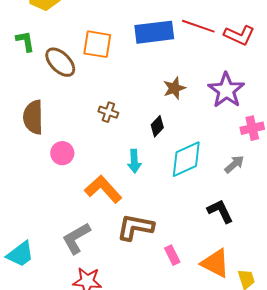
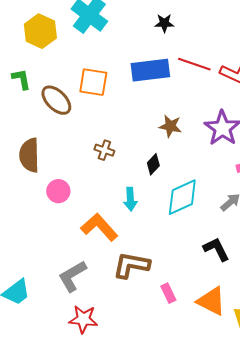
brown star: (174, 88) -> (170, 126), turned 30

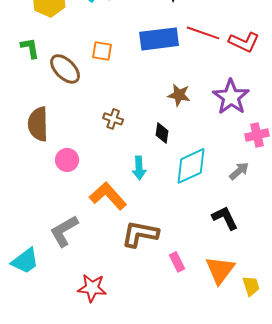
orange square: (93, 82) -> (102, 51), size x0.7
black diamond: (153, 164) -> (162, 133), turned -35
gray L-shape: (72, 276) -> (64, 231), moved
orange triangle: (211, 301) -> (220, 270), turned 40

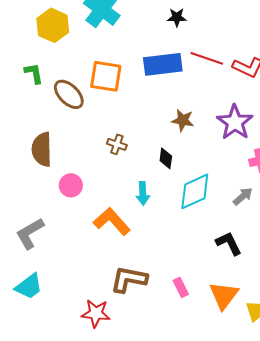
orange square: (102, 51) -> (106, 76), size x1.6
gray L-shape: (64, 231) -> (30, 233), moved
brown L-shape: (140, 234) -> (129, 279), moved

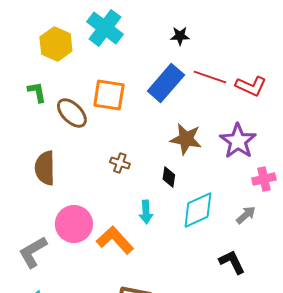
blue rectangle: (163, 64) -> (166, 83), turned -42
brown star: (183, 120) -> (186, 139), size x1.4
pink circle: (71, 185) -> (74, 224), moved, size x1.6

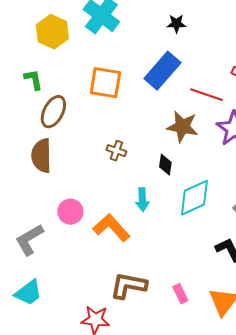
red line: (210, 77) -> (206, 95), moved
brown ellipse: (72, 113) -> (53, 112), moved, turned 72
pink circle: (74, 224) -> (70, 212), size x0.7

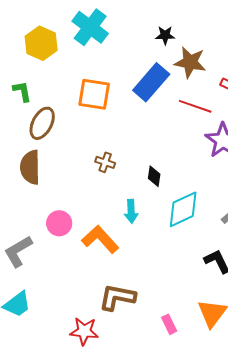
brown star: (182, 127) -> (190, 62), moved
pink rectangle: (180, 294) -> (169, 324), moved

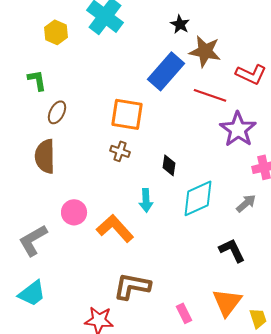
black star: (165, 35) -> (180, 24), turned 30
yellow hexagon: (41, 43) -> (56, 32), size x0.7
orange square: (94, 94) -> (127, 114), moved
brown ellipse: (42, 123) -> (57, 112), size x0.7

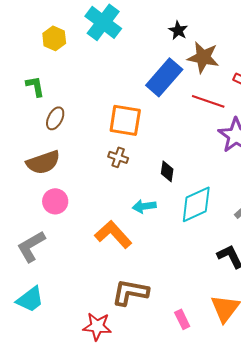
brown semicircle: (45, 156) -> (43, 162), turned -108
cyan arrow: (146, 200) -> (144, 206), turned 85
pink circle: (74, 212) -> (55, 201), moved

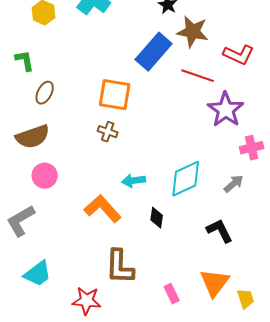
black diamond: (167, 171) -> (157, 218), moved
brown L-shape: (130, 292) -> (120, 267), turned -99
cyan trapezoid: (30, 299) -> (38, 274), moved

